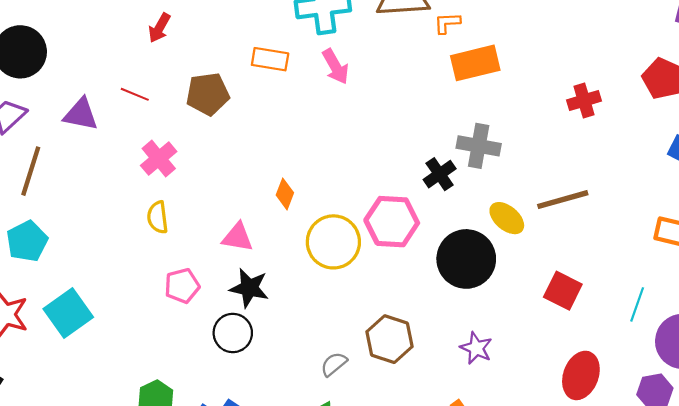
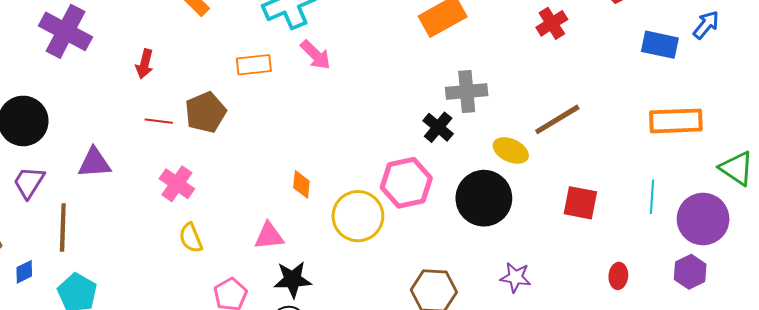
red line: (135, 94) -> (159, 121), moved
red ellipse: (581, 375) -> (618, 276), size x0.6

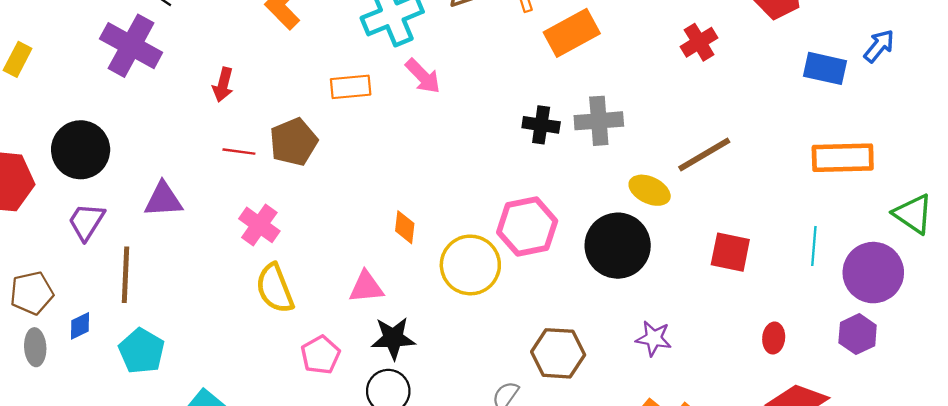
black cross: (438, 127) -> (541, 125), moved, turned -32
yellow semicircle: (191, 238) -> (275, 288), size x1.4

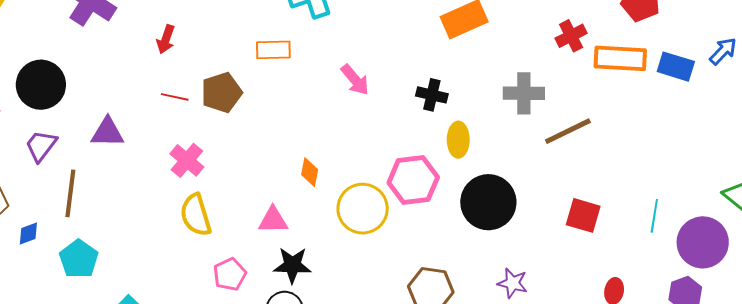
pink arrow: (423, 76) -> (355, 80), moved
gray cross: (599, 121) -> (524, 93), moved
orange rectangle: (843, 158) -> (620, 58), moved
yellow ellipse: (650, 190) -> (458, 140), moved, turned 60

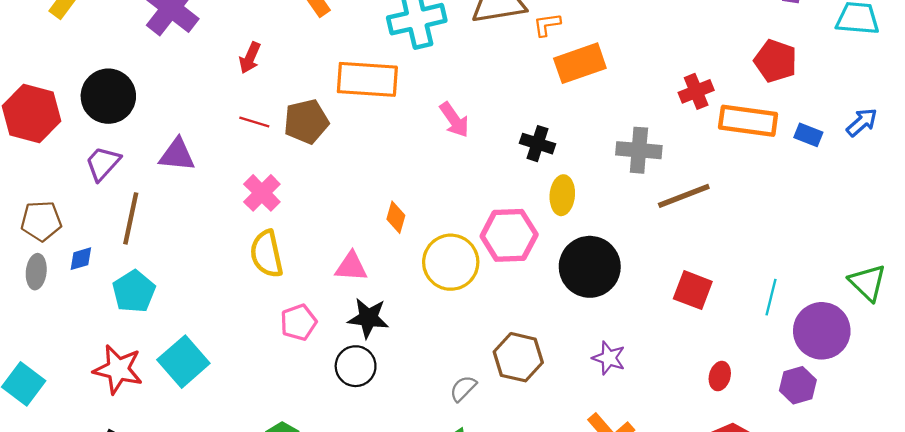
orange rectangle: (273, 50) -> (367, 79), size x1.6
blue rectangle: (676, 67) -> (808, 135), size x0.7

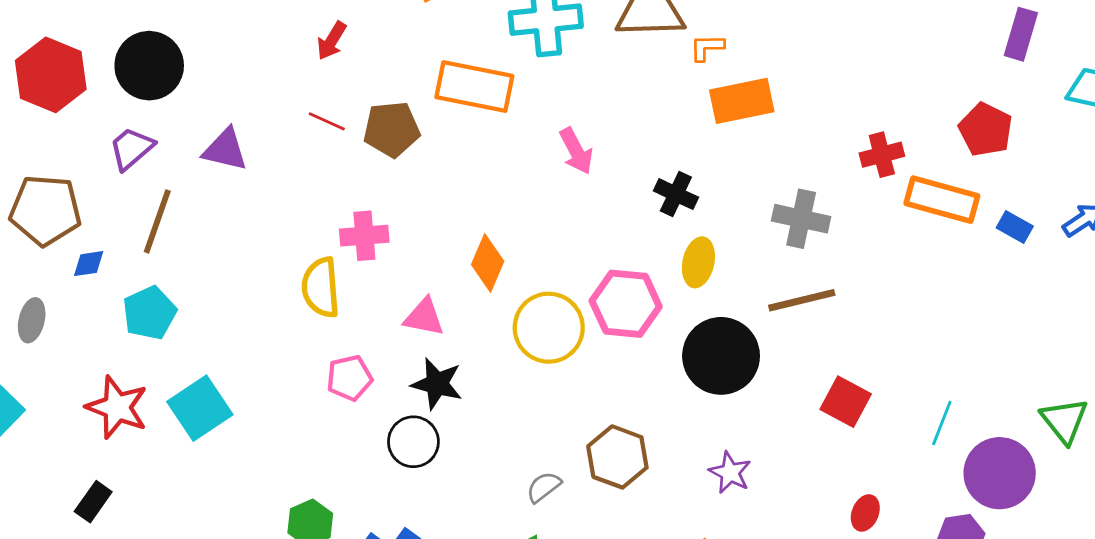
pink cross: (262, 193) -> (364, 236), moved, turned 33
brown line: (684, 196) -> (802, 300), moved
orange diamond: (396, 217) -> (488, 263), size x1.4
brown pentagon: (41, 221) -> (45, 210), size x1.4
gray ellipse: (36, 272) -> (32, 320), moved

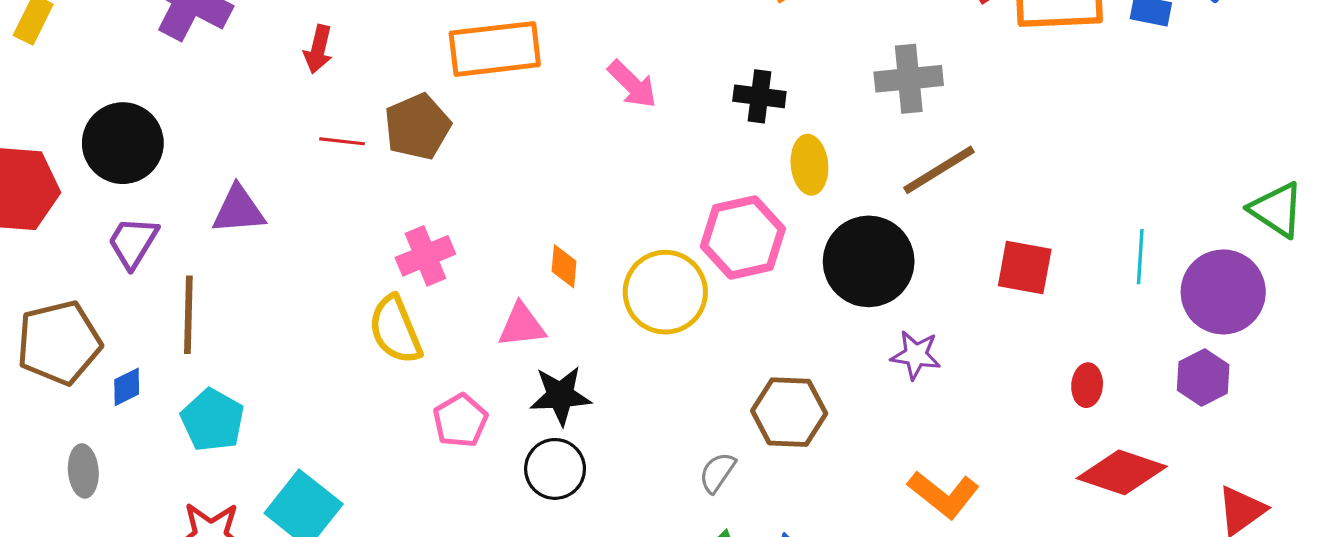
orange diamond: (488, 263) -> (564, 266), moved, size x0.7
purple star: (730, 473) -> (916, 355), moved

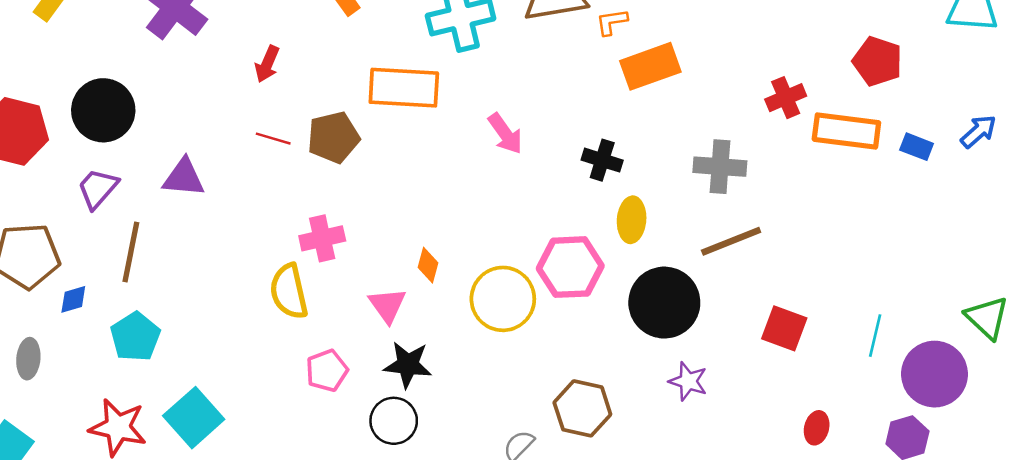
pink triangle: (522, 325) -> (387, 305), turned 51

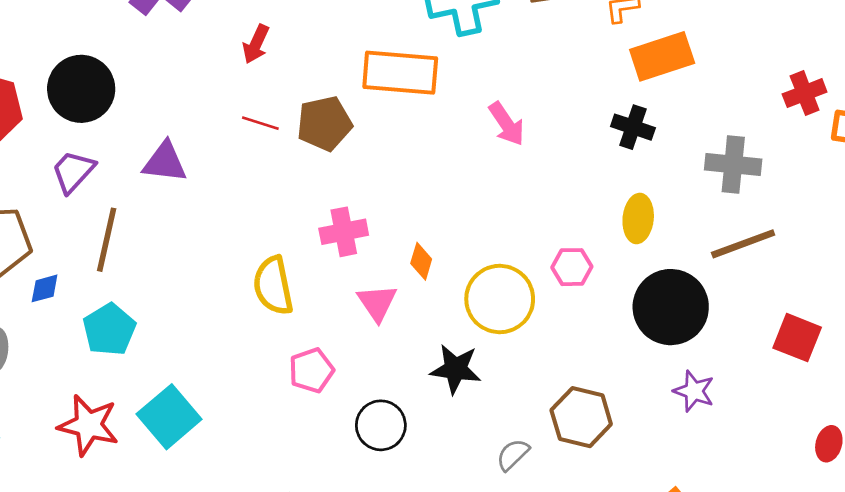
black cross: (602, 160) -> (633, 127), moved
pink cross: (322, 238) -> (344, 232), moved
pink hexagon: (570, 267) -> (572, 267), size x0.6
black star: (408, 365) -> (456, 369), moved

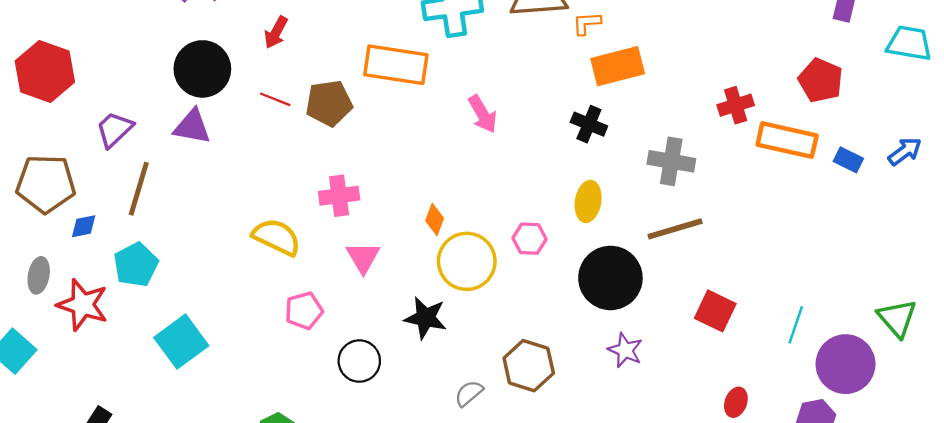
black circle: (81, 89) -> (202, 69), moved
orange diamond: (421, 261) -> (435, 219), moved
yellow semicircle: (273, 286) -> (277, 237), turned 123
red star: (88, 425) -> (83, 305), moved

